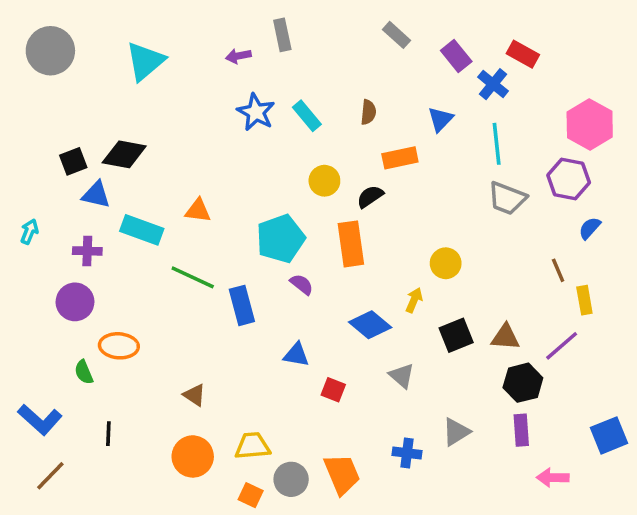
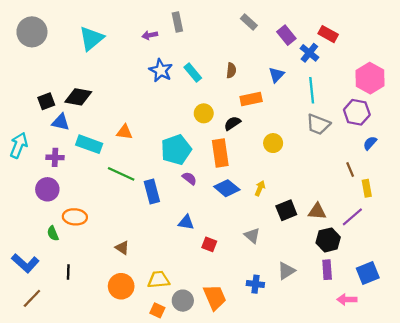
cyan arrow: (29, 232) -> (19, 145), size x1.6
yellow circle: (446, 263) -> (273, 143), moved
blue diamond: (370, 325) -> (227, 188), moved
blue square: (609, 435) -> (368, 273), moved

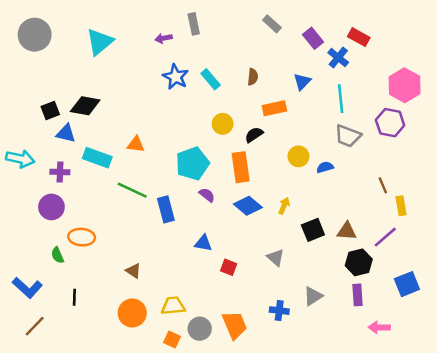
blue semicircle: (370, 143) -> (325, 167), moved, turned 32
cyan arrow: (19, 145) -> (20, 159), turned 80
blue square: (368, 273) -> (407, 284), moved

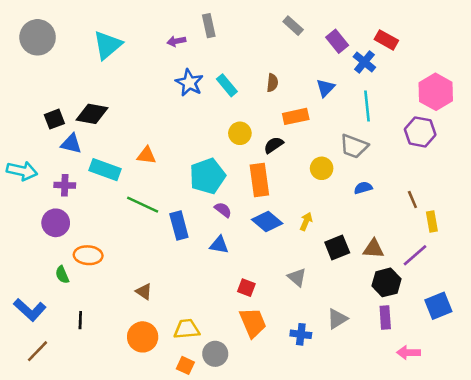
gray trapezoid: (348, 136) -> (354, 146), moved
blue semicircle: (325, 167) -> (363, 188), moved
blue triangle: (203, 243) -> (219, 245), moved
orange trapezoid: (235, 325) -> (253, 323), moved

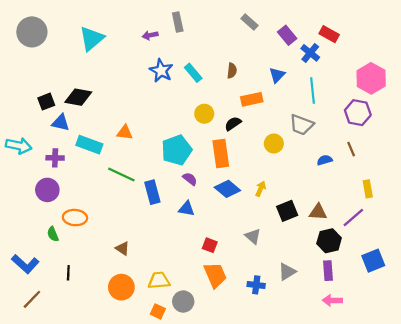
blue semicircle: (363, 188) -> (325, 160), moved
brown line: (412, 199) -> (351, 149), moved
pink arrow: (409, 353) -> (332, 300), moved

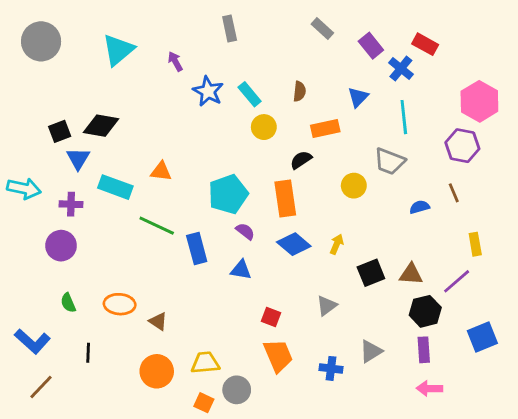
purple arrow: (150, 35) -> (175, 61), moved, turned 72
yellow circle: (204, 114) -> (264, 127), moved
blue triangle: (61, 123) -> (78, 158), turned 48
orange ellipse: (75, 218) -> (120, 304), moved
gray triangle: (253, 236) -> (327, 306), turned 42

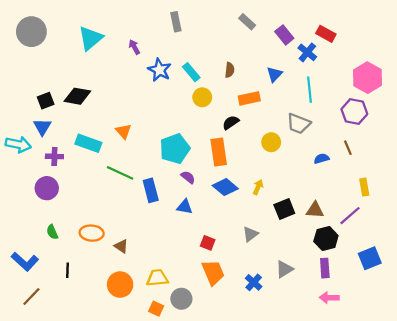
blue triangle: (78, 158) -> (42, 127), moved
orange triangle: (161, 171) -> (123, 131), turned 42
blue cross: (331, 368) -> (254, 282), turned 35

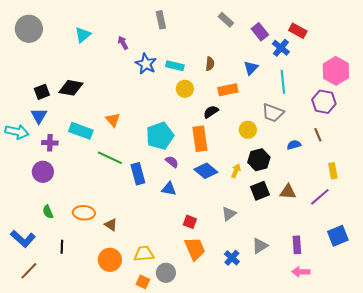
cyan triangle: (91, 38) -> (83, 35), size x0.7
cyan rectangle: (191, 72) -> (175, 66), turned -36
black hexagon: (326, 239) -> (259, 160), moved

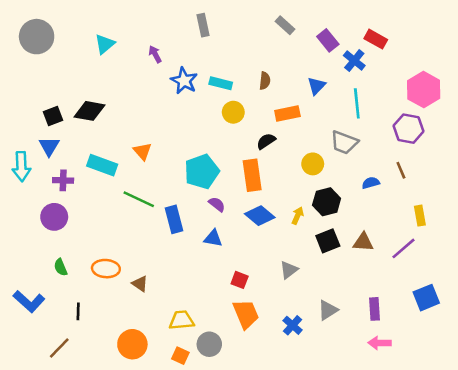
cyan arrow: (17, 132) -> (21, 166), turned 75
orange circle: (110, 260) -> (132, 344), moved
brown line: (29, 271) -> (59, 348), moved

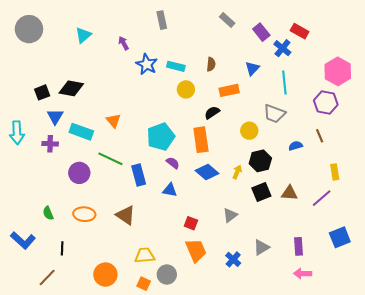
blue triangle: (49, 146) -> (55, 117), moved
purple circle: (54, 217) -> (79, 173), moved
brown triangle: (140, 284) -> (126, 215), moved, size x1.5

